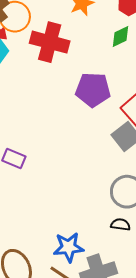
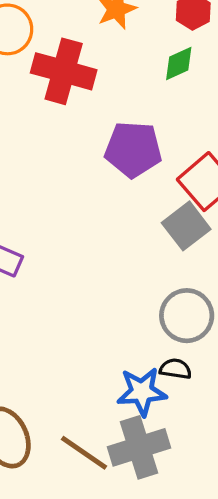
blue star: (69, 247) -> (142, 392), moved

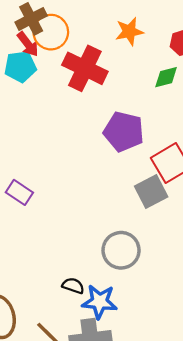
gray circle: (187, 316) -> (121, 250), moved
black semicircle: (175, 369) -> (73, 286), moved

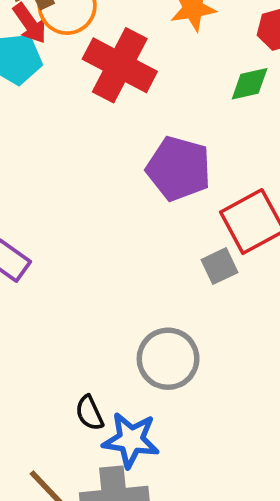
gray square: (151, 191) -> (219, 266), size x0.7
black semicircle: (73, 286) -> (89, 413), turned -135

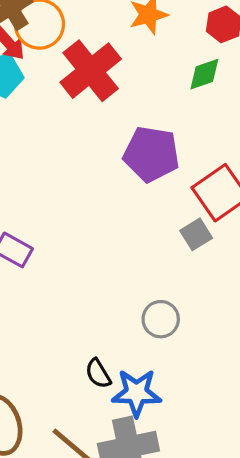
red cross: (120, 65) -> (91, 71), turned 30
gray circle: (168, 359) -> (161, 319), size x0.7

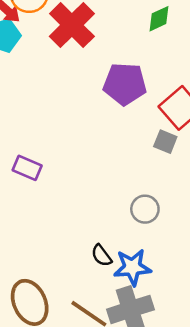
gray square: (196, 234) -> (165, 142), turned -30

